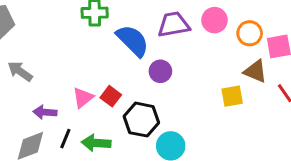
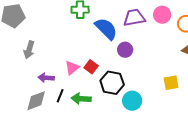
gray arrow: (20, 71) -> (29, 50), turned -108
yellow square: (232, 96) -> (171, 83), moved

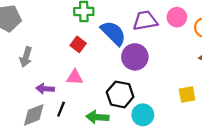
purple circle: (125, 50) -> (135, 57), size x1.5
red square: (91, 67) -> (78, 44), moved
pink triangle: (72, 68) -> (75, 77), turned 42
green arrow: (81, 99) -> (97, 117), moved

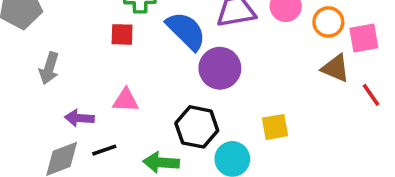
red square: (78, 44) -> (122, 34), moved, turned -35
yellow square: (187, 94) -> (275, 127), moved
black line: (61, 109) -> (104, 150), turned 49

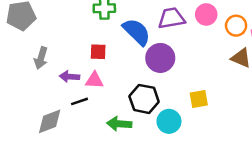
red square: (122, 34) -> (98, 52), moved
purple arrow: (79, 118) -> (70, 77), moved
black line: (104, 150) -> (79, 101), moved

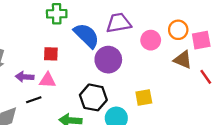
pink circle: (206, 14) -> (151, 40), moved

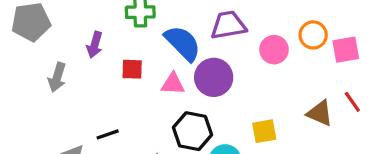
brown triangle: (183, 60) -> (320, 113), moved
purple arrow: (25, 77) -> (95, 45), moved, turned -78
pink triangle: (48, 80) -> (173, 84), moved

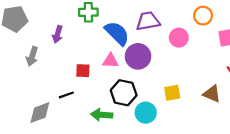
orange circle: (313, 35) -> (203, 16), moved
red square: (132, 69) -> (83, 71), moved
brown triangle: (320, 113) -> (212, 94), moved

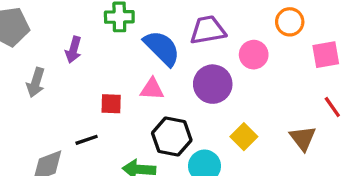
purple circle: (138, 56) -> (213, 84), moved
yellow square: (172, 93) -> (244, 137), turned -35
brown triangle: (212, 94) -> (303, 138), turned 30

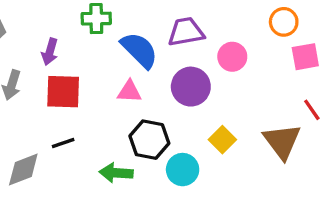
orange circle: (290, 22) -> (284, 22), moved
red square: (111, 104) -> (63, 92), moved, size x1.6
brown triangle: (303, 138) -> (282, 141), size x1.4

